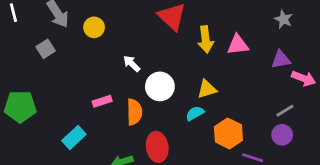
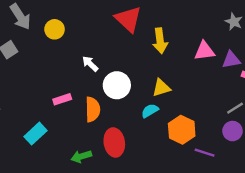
pink triangle: (238, 45) -> (205, 51), moved

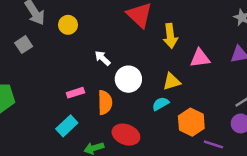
pink triangle: (205, 51) -> (200, 58), moved
cyan rectangle: (35, 134) -> (67, 126), moved
red ellipse: (114, 142) -> (126, 135), turned -60

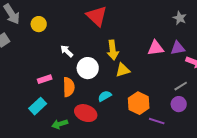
yellow arrow: (170, 36) -> (113, 50), moved
pink triangle: (200, 58) -> (156, 48), moved
cyan semicircle: (160, 104) -> (105, 96), moved

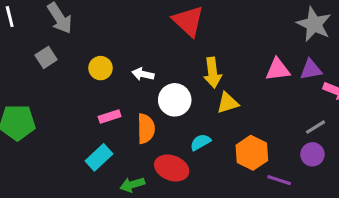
gray star: (180, 18) -> (314, 24), size x1.6
yellow circle: (39, 24) -> (101, 68), moved
white arrow: (67, 51) -> (143, 74), turned -32

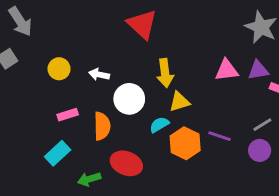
cyan semicircle: (200, 142) -> (159, 125), moved
orange hexagon: (252, 153) -> (185, 143), moved
purple line: (279, 180) -> (219, 136), moved

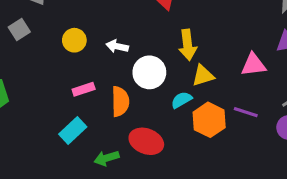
pink triangle: (227, 70) -> (253, 65), moved

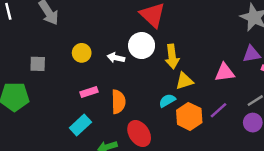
gray square: (19, 30) -> (38, 64), moved, turned 35
white circle: (149, 72) -> (142, 46), moved
purple line: (246, 112) -> (219, 110), turned -60
red ellipse: (146, 141) -> (139, 134), turned 35

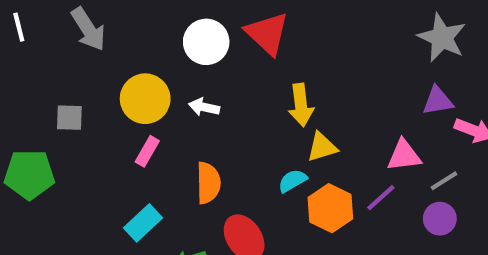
white circle: (142, 46) -> (206, 42), moved
yellow circle: (82, 53) -> (145, 99), size x1.5
pink triangle: (225, 72) -> (404, 156), moved
pink rectangle: (89, 92) -> (147, 151), moved, turned -42

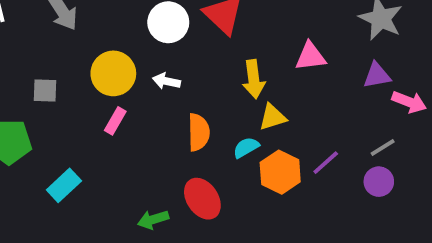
pink triangle: (404, 156) -> (311, 56), moved
orange semicircle: (208, 183) -> (199, 132), moved
cyan rectangle: (143, 223) -> (64, 185), moved

